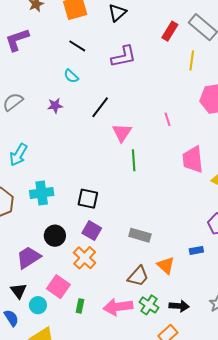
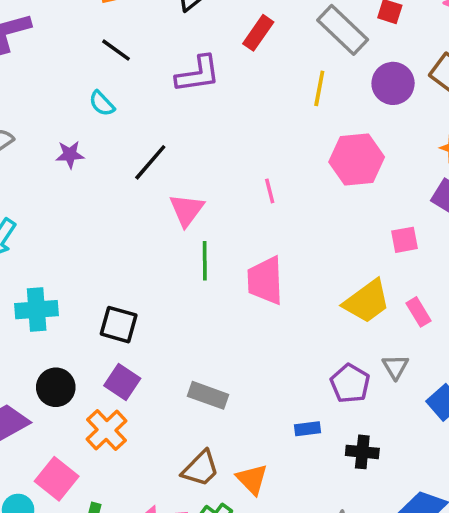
red rectangle: (170, 31) -> (258, 33), moved
pink trapezoid: (193, 160) -> (265, 280), moved
orange triangle: (166, 265) -> (252, 479), moved

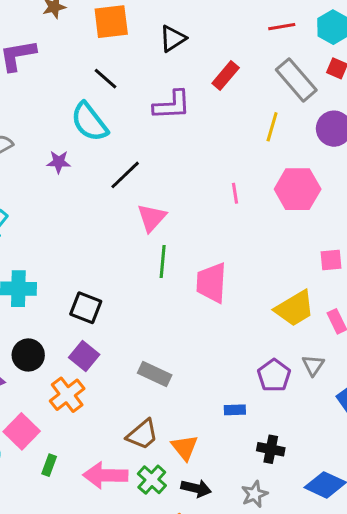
cyan semicircle: (102, 103) -> (89, 122), size x1.8
pink line: (270, 191) -> (235, 193), moved
black cross: (362, 452) -> (271, 449), moved

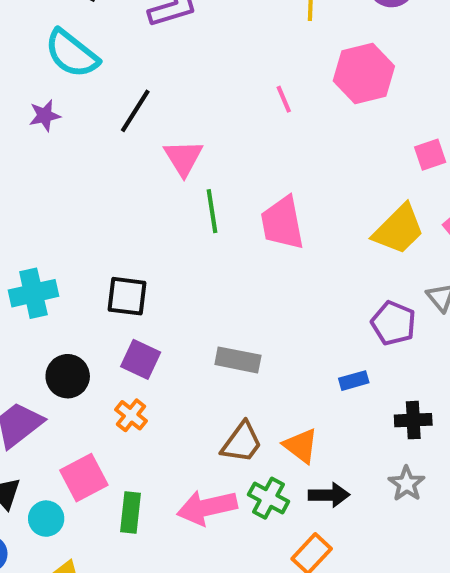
orange cross: (67, 395) -> (131, 415), size x0.7
pink square: (22, 431) -> (84, 478), turned 32
green rectangle: (49, 465) -> (131, 513), size x1.4

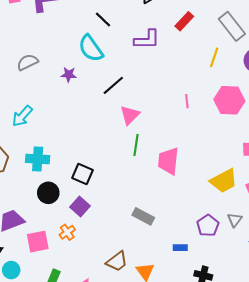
gray rectangle: (238, 360) -> (143, 216), moved
black circle: (68, 376) -> (48, 193), moved
pink square: (84, 478) -> (38, 242), moved

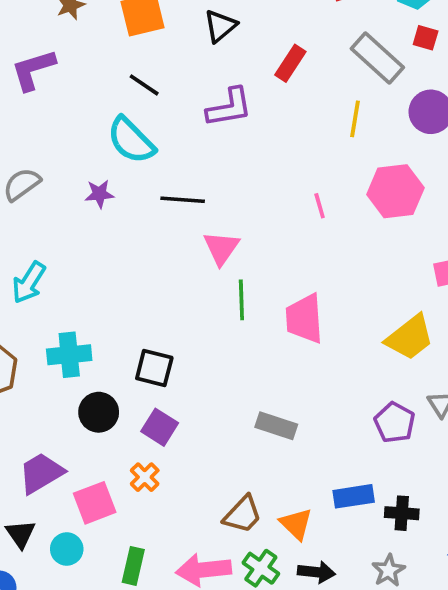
black line: (113, 85) -> (183, 200), turned 55
blue rectangle: (180, 248) -> (354, 496), moved, size x1.5
cyan circle: (11, 270) -> (67, 549), moved

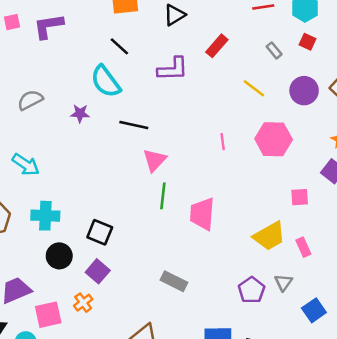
gray rectangle: (377, 58) -> (274, 50), size x0.5
yellow line: (355, 119) -> (254, 88), turned -70
cyan arrow: (29, 282) -> (26, 165), turned -96

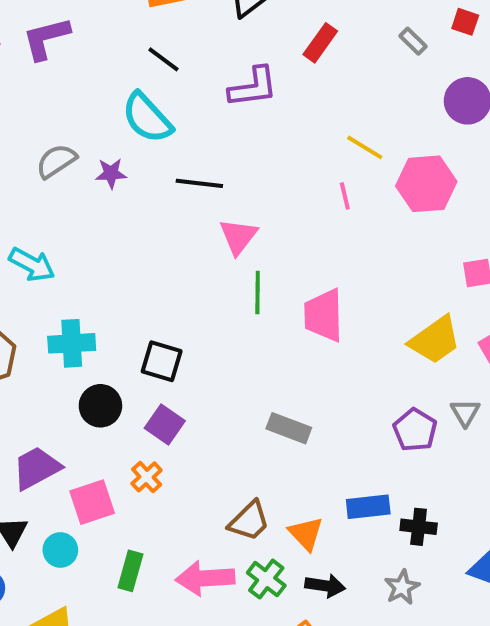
yellow line: (254, 88) -> (365, 147), moved
gray semicircle: (30, 100) -> (56, 161), moved

